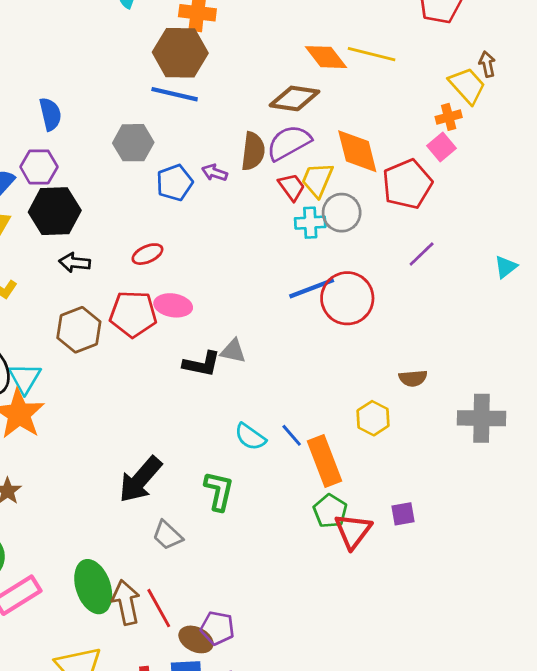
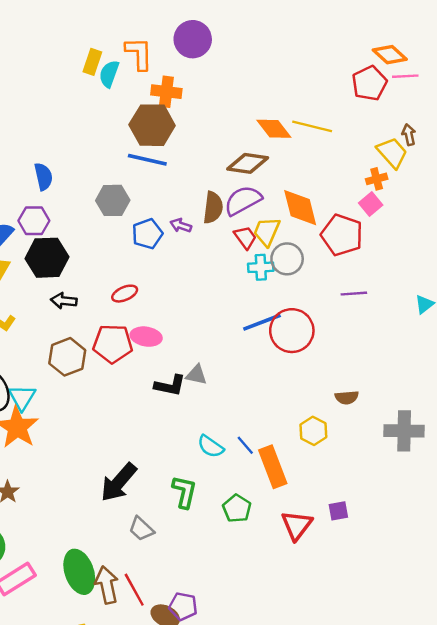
red pentagon: (407, 184) -> (342, 235), turned -30
purple line: (422, 254) -> (354, 294), turned 40
green pentagon: (330, 511) -> (237, 509), moved

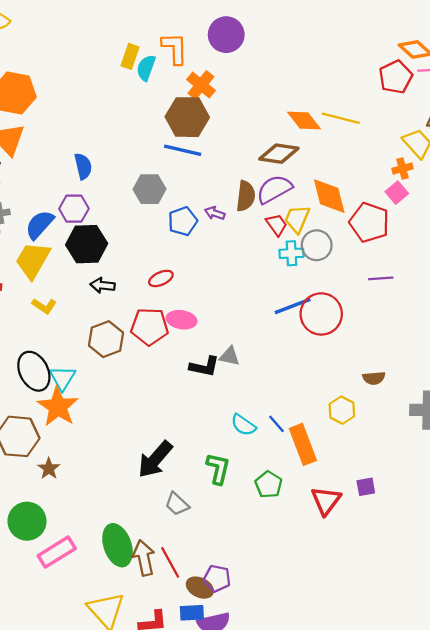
orange cross: (166, 92) -> (201, 85), turned 32

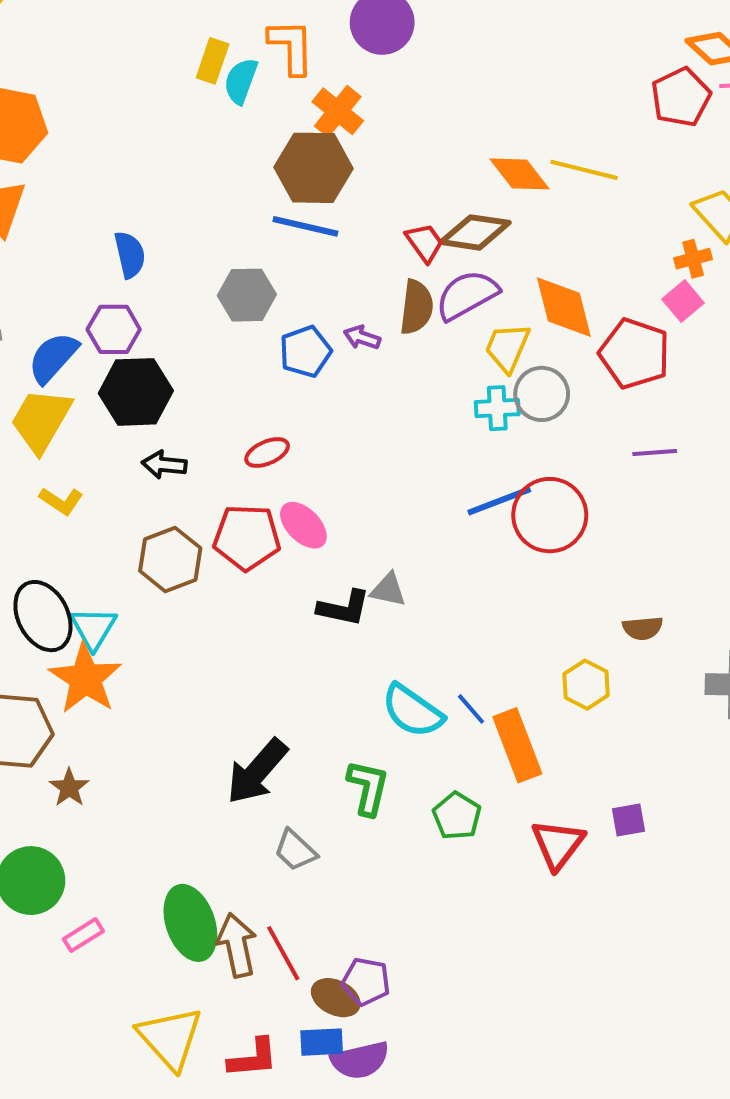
red trapezoid: (277, 225) -> (425, 243), moved
pink ellipse: (182, 320) -> (303, 525), turned 36
cyan semicircle: (243, 425) -> (412, 711), size x1.4
pink rectangle: (57, 552) -> (83, 935), size x0.6

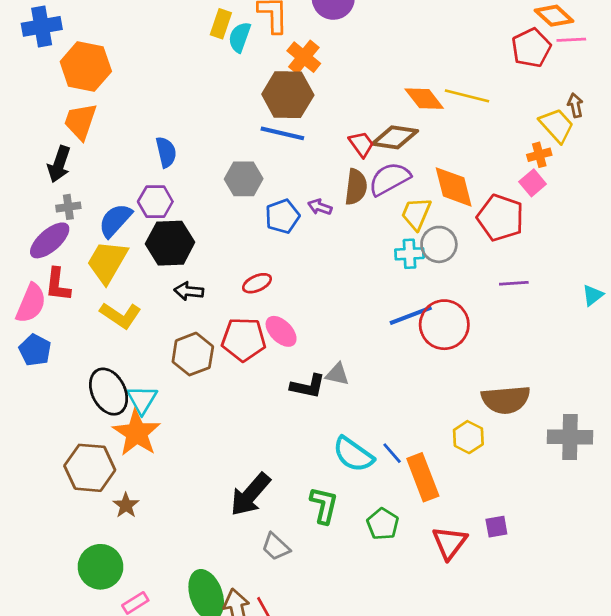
yellow L-shape: (61, 501) -> (121, 315), size x1.4
brown semicircle: (643, 628) -> (506, 400), size x1.8

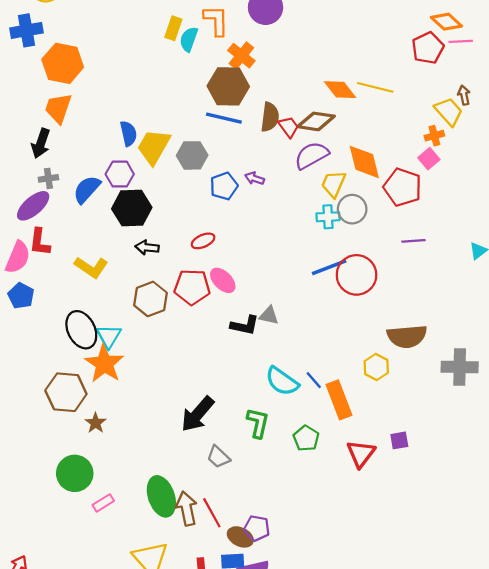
brown semicircle: (356, 187) -> (270, 117), moved
yellow trapezoid: (107, 262) -> (154, 147), moved

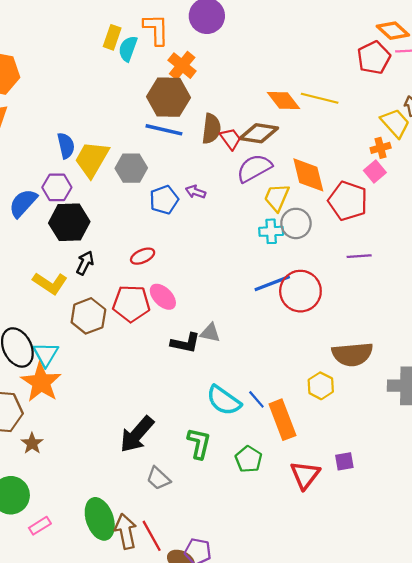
black arrow: (147, 247) -> (85, 263), turned 110
yellow L-shape: (91, 267) -> (50, 283), moved

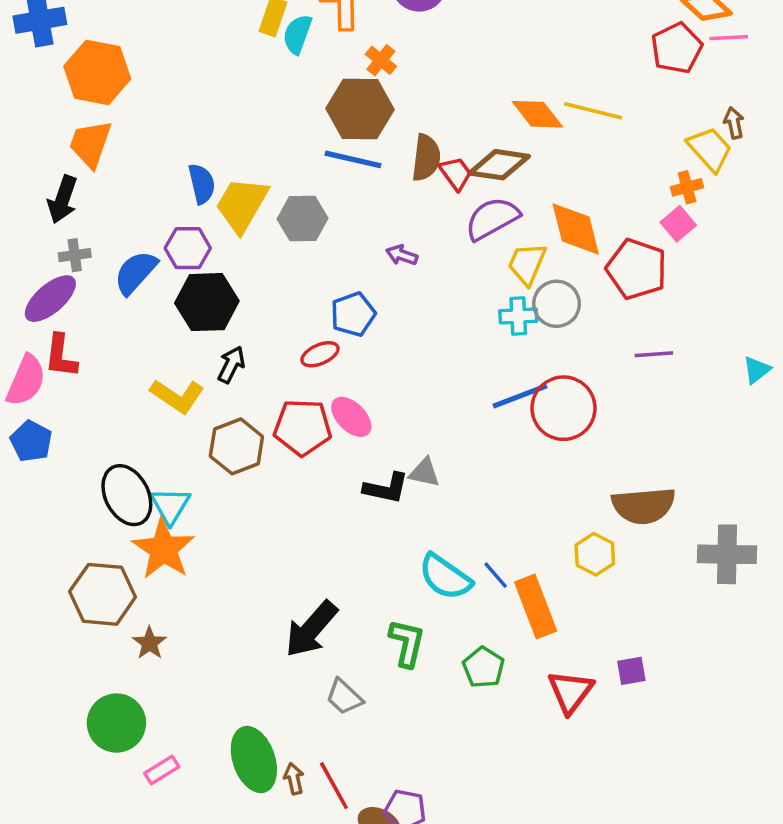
orange cross: (182, 66) -> (381, 60), size x0.7
blue pentagon: (164, 200) -> (353, 314), moved
brown arrow: (126, 531) -> (294, 779), size x0.6

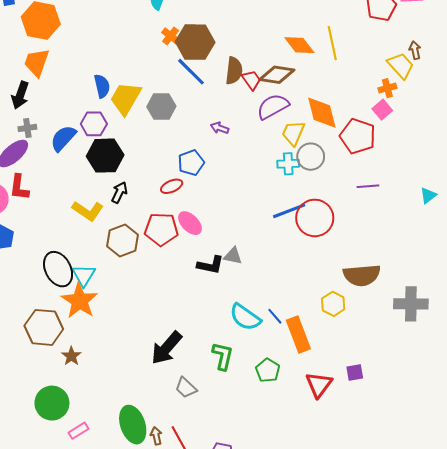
orange cross: (381, 60) -> (171, 36), moved
yellow line: (593, 111) -> (332, 43), turned 64
blue line: (353, 159) -> (191, 72), turned 32

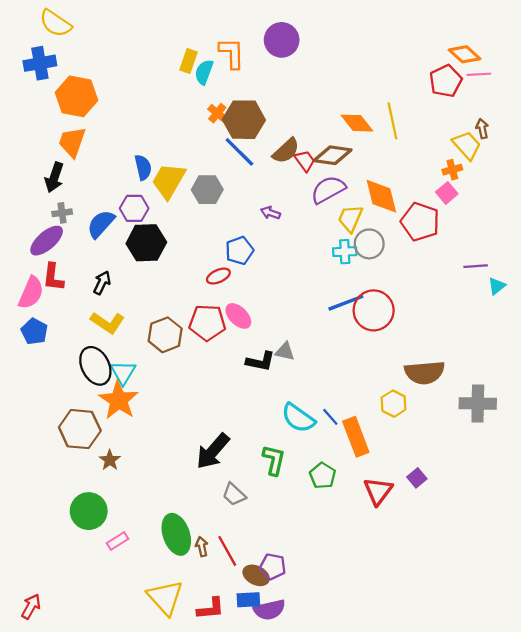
brown semicircle: (234, 71) -> (286, 151), turned 40
purple line: (368, 186) -> (476, 266), moved
black arrow: (119, 192) -> (102, 283), moved
yellow L-shape: (88, 211) -> (108, 323), moved
purple square: (355, 372) -> (417, 478), turned -30

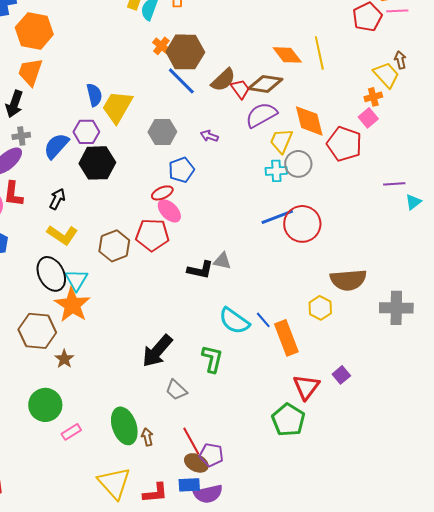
gray hexagon: (207, 190) -> (162, 132), moved
pink ellipse: (238, 316) -> (169, 211), moved
green pentagon: (323, 476) -> (288, 420), moved, size x1.4
red line: (227, 551) -> (191, 441), moved

